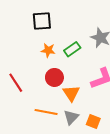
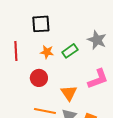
red circle: (54, 77) -> (39, 78), moved
red line: (16, 83) -> (16, 51), moved, turned 30

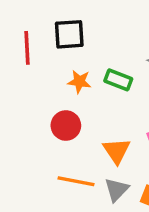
red line: (16, 51) -> (27, 48), moved
green rectangle: (70, 51) -> (118, 80), turned 56

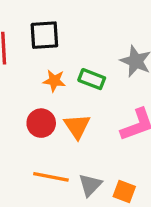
orange triangle: (117, 151) -> (77, 126), moved

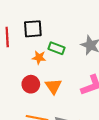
green rectangle: (92, 79) -> (56, 48), moved

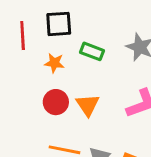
orange star: (39, 58) -> (54, 63), moved

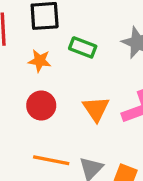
orange triangle: (88, 105) -> (96, 109), moved

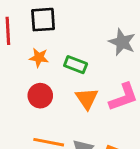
green rectangle: (83, 47) -> (76, 65), moved

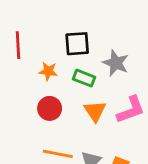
black square: (43, 20) -> (77, 44), moved
gray star: (122, 42) -> (116, 63), moved

